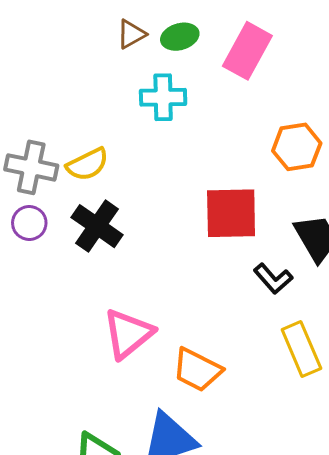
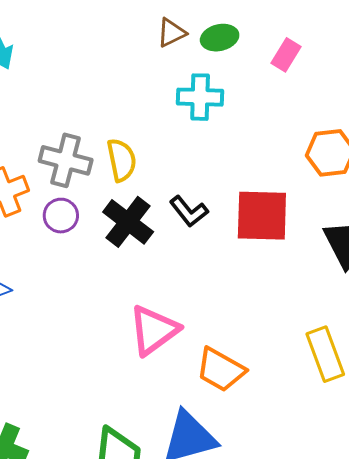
pink rectangle: (247, 51) -> (286, 55), size x0.6
yellow semicircle: (87, 164) -> (122, 160), turned -78
black L-shape: (273, 279) -> (189, 211), moved

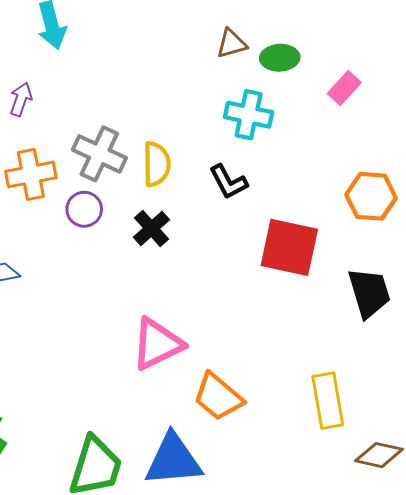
black L-shape: (189, 211) -> (228, 182), moved
black cross: (128, 222) -> (152, 228), size x0.7

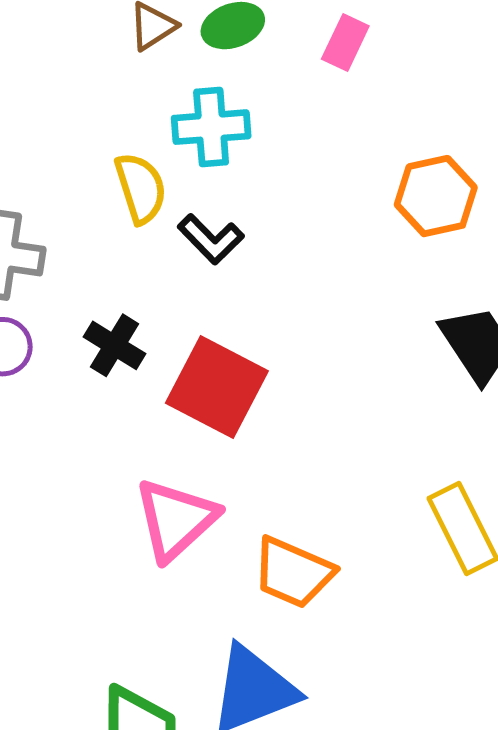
yellow semicircle: (157, 164) -> (141, 188), moved
red square: (289, 247) -> (217, 387), moved, turned 32

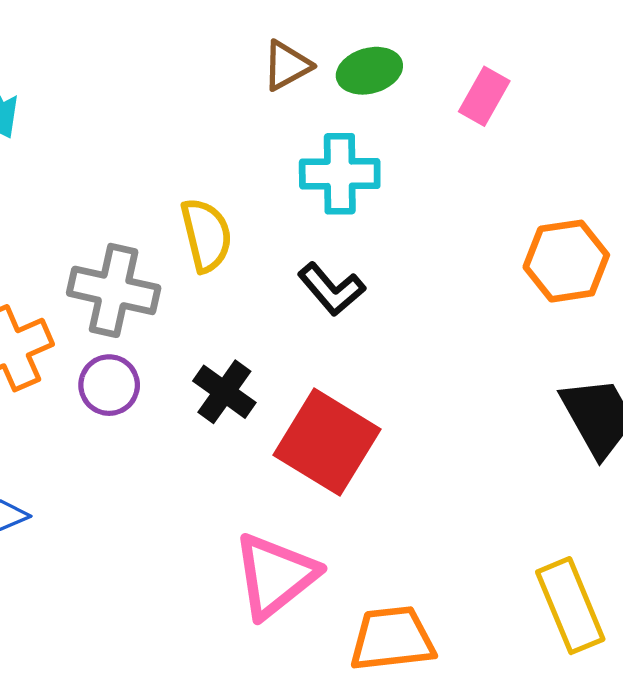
yellow semicircle: (141, 188) -> (206, 235), moved
orange trapezoid: (293, 572) -> (392, 639), turned 146

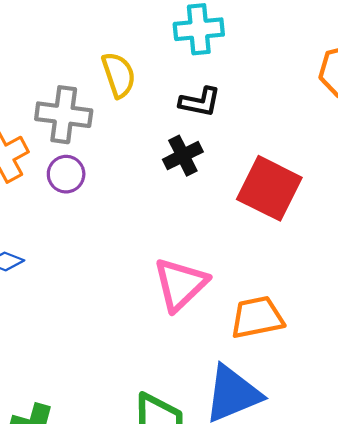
black L-shape: (331, 289) -> (200, 102), turned -33
black cross: (224, 392) -> (183, 156), moved, turned 33
red square: (327, 442) -> (269, 188), moved

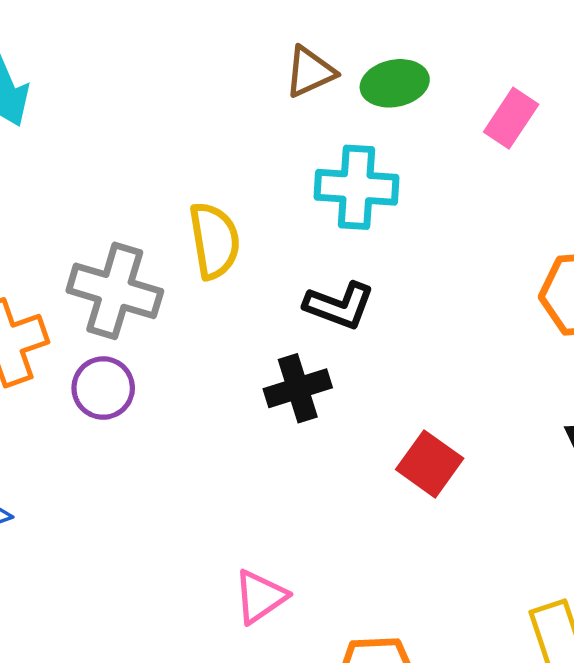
red square: (269, 188) -> (430, 464), size x0.6
pink triangle: (180, 284) -> (260, 597), size x0.6

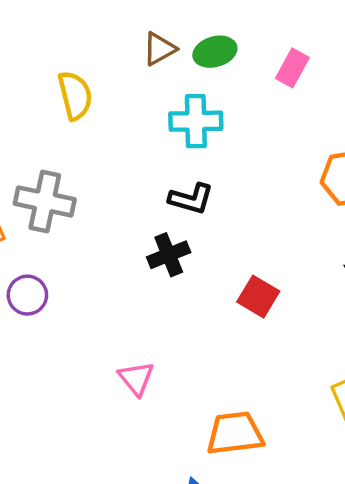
yellow semicircle: (214, 241) -> (75, 95), moved
purple circle: (103, 388) -> (27, 295), moved
pink triangle: (260, 597) -> (136, 378), moved, turned -30

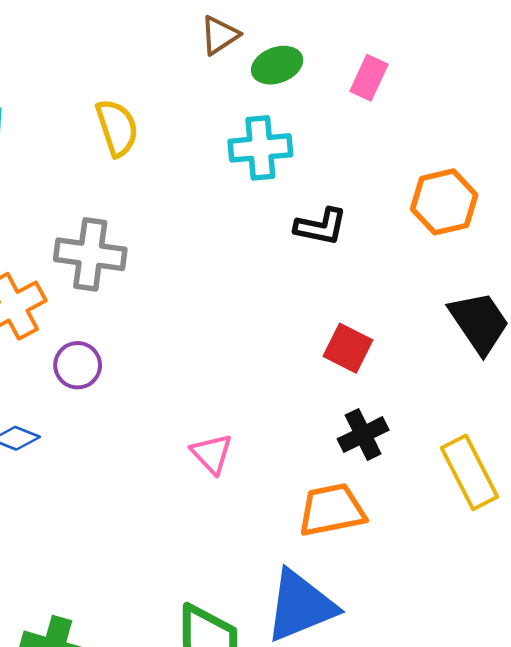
brown triangle: (159, 49) -> (220, 35), moved
black L-shape: (191, 199) -> (321, 227), moved
black cross: (169, 255) -> (363, 435), moved

